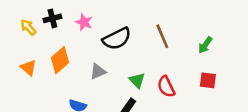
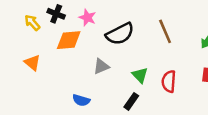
black cross: (52, 18) -> (56, 14), turned 36
orange diamond: (60, 60) -> (69, 40), moved, turned 36
red semicircle: (166, 87) -> (169, 81), turned 30

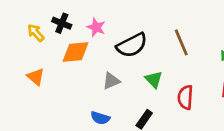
green triangle: (140, 75) -> (154, 79), moved
blue semicircle: (81, 100) -> (100, 118), moved

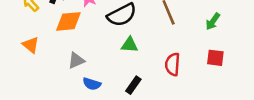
green triangle: (154, 79) -> (130, 45), moved, turned -42
gray triangle: (111, 81) -> (76, 60), moved

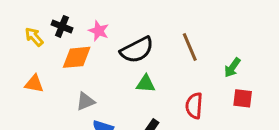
green arrow: (213, 21) -> (232, 68), moved
orange triangle: (31, 45) -> (34, 84), turned -30

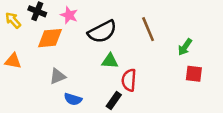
red semicircle: (194, 106) -> (129, 80), moved

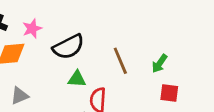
pink star: (69, 15) -> (32, 29), turned 30
brown line: (148, 29) -> (120, 61), moved

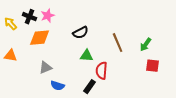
pink star: (32, 29) -> (48, 16), moved
black semicircle: (69, 47) -> (81, 33), size x0.7

